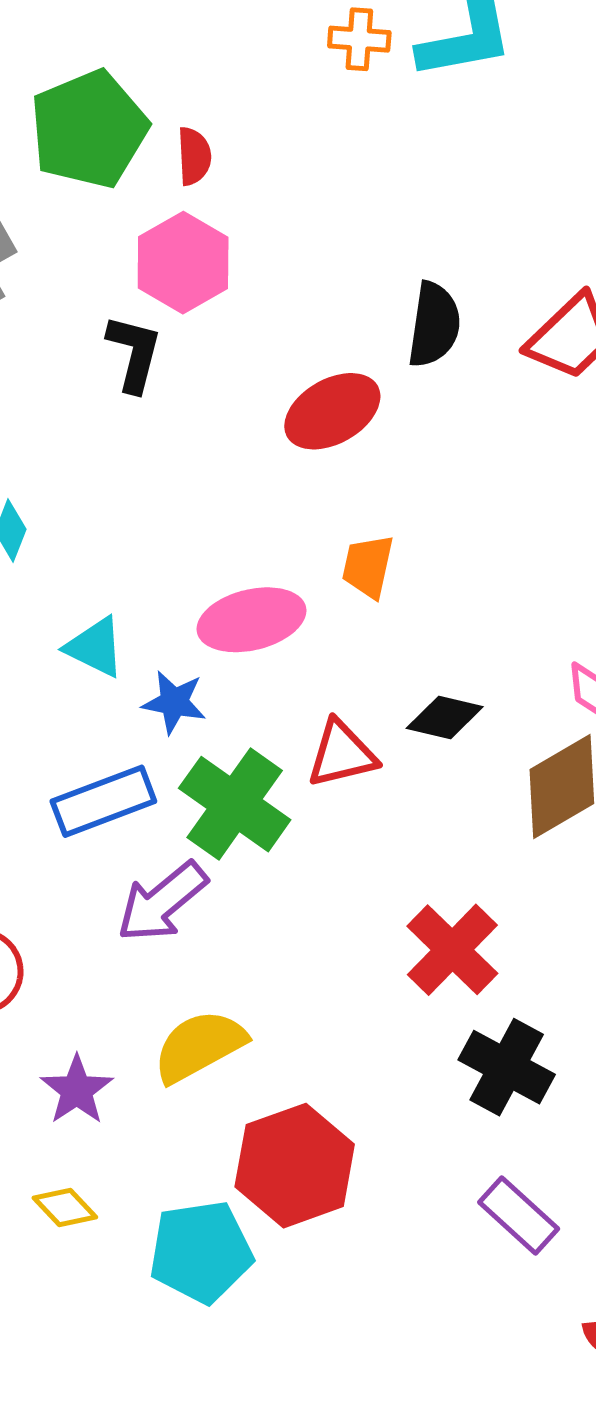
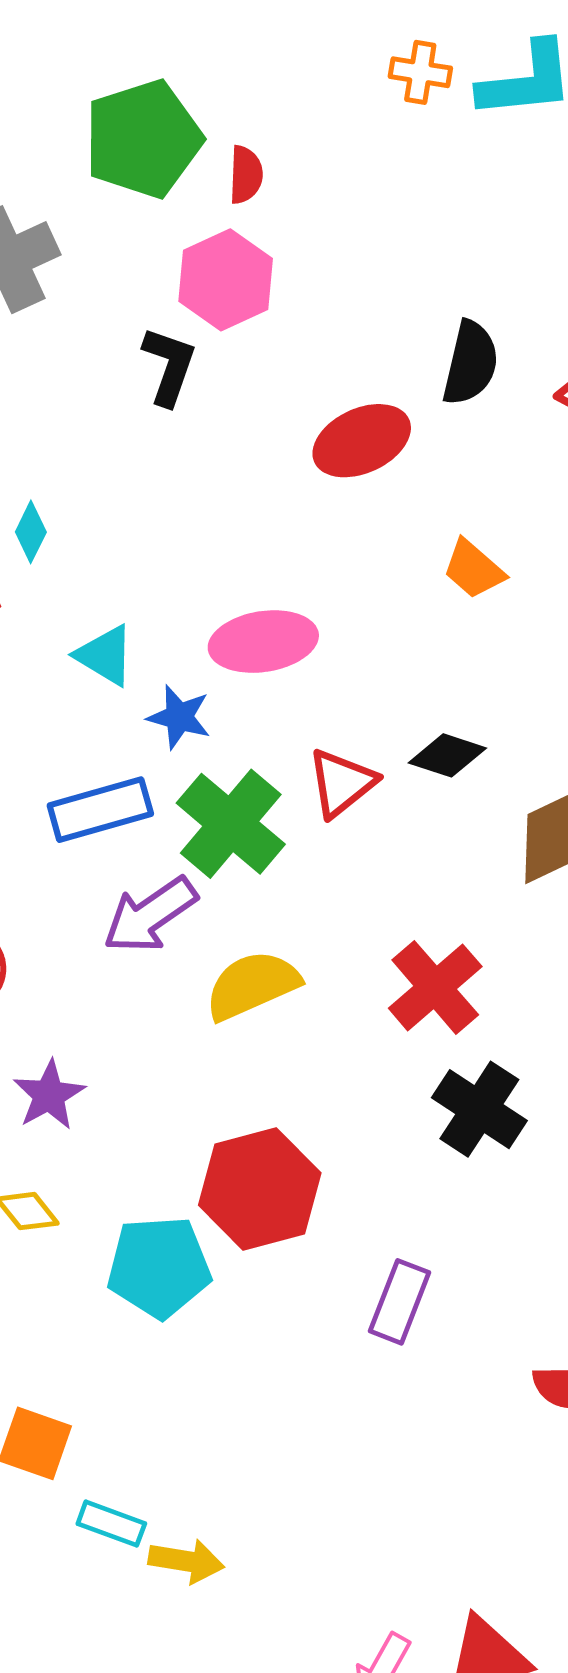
orange trapezoid: (368, 566) -> (474, 569), moved, turned -66
red triangle: (342, 754) -> (342, 783), turned -30
yellow semicircle: (199, 1046) -> (252, 985), moved
purple rectangle: (519, 1215) -> (399, 1302), moved, turned 64

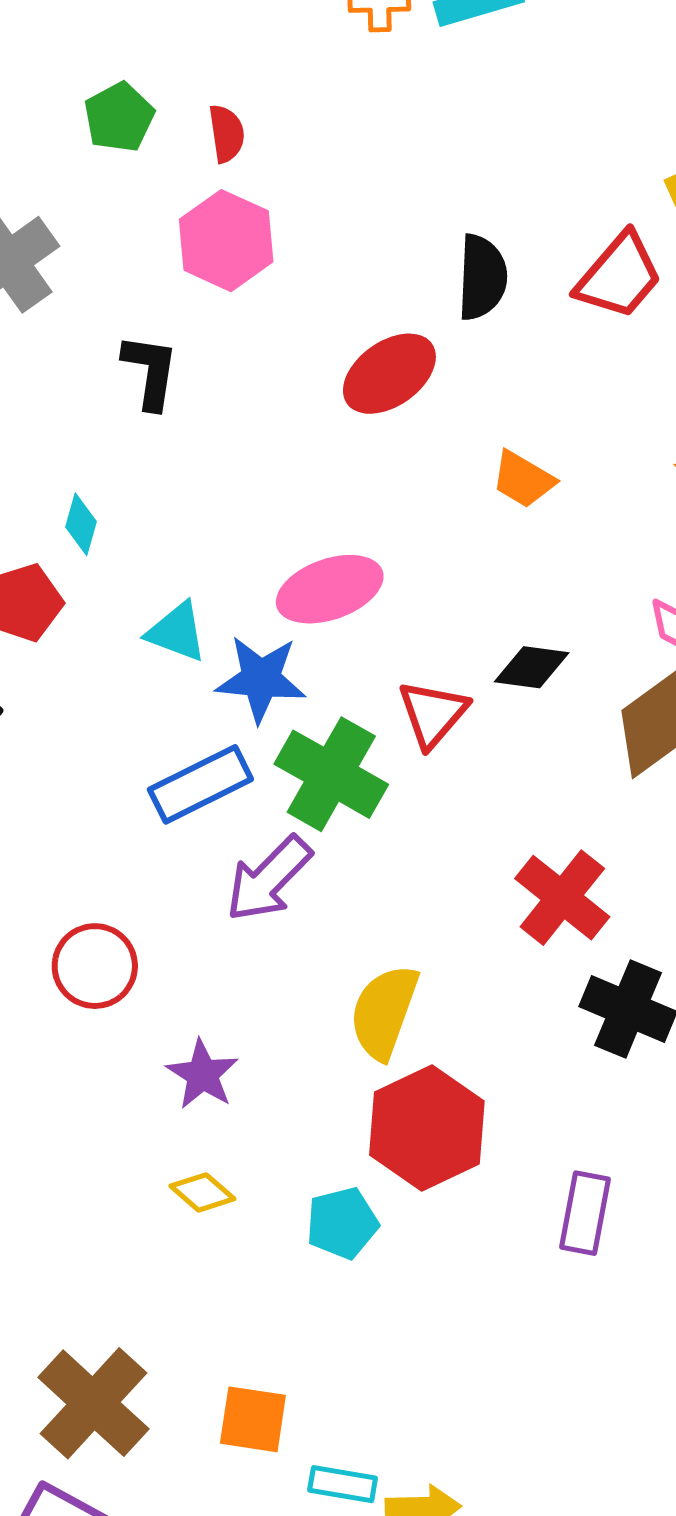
green pentagon: (143, 139) -> (119, 117), size x0.6
black L-shape: (169, 366) -> (150, 371), moved
blue star: (179, 717) -> (261, 679), size x1.4
yellow semicircle: (252, 985) -> (384, 1012), moved, turned -36
cyan pentagon: (159, 1267) -> (342, 1223), size x0.7

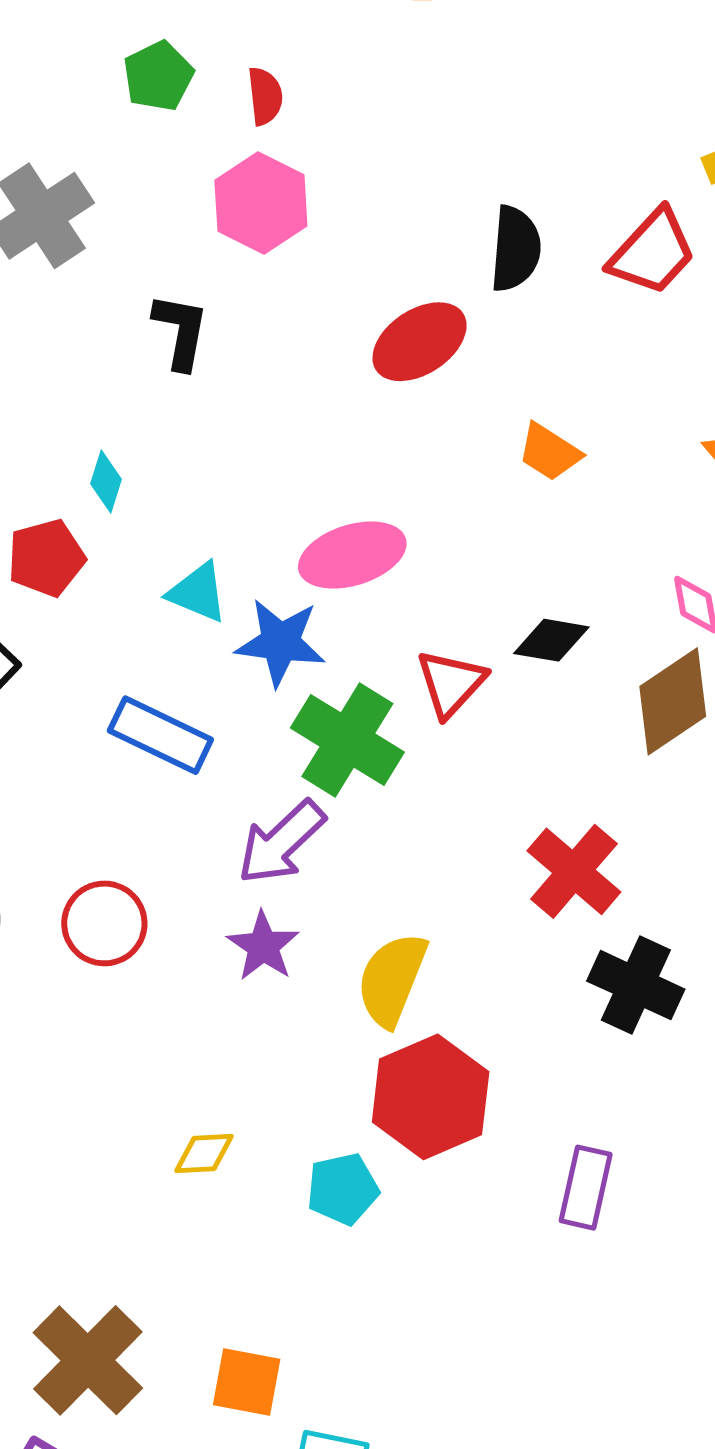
blue rectangle: (200, 784) -> (160, 735), moved, turned 50
purple star: (203, 1074) -> (263, 946), moved
yellow diamond: (202, 1192) -> (204, 1154), turned -46

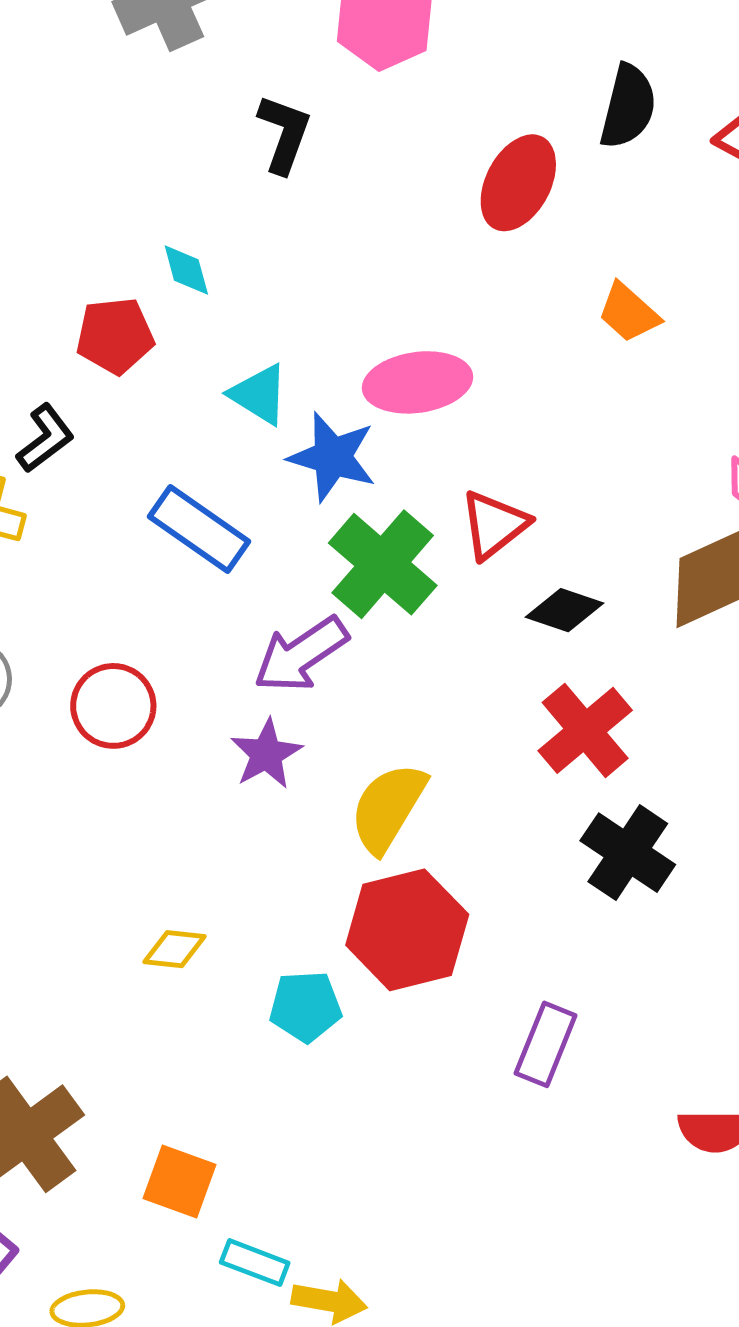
red ellipse: (420, 342) -> (518, 183), turned -38
cyan diamond: (106, 481) -> (186, 270), turned -42
black diamond: (551, 640) -> (565, 610), moved

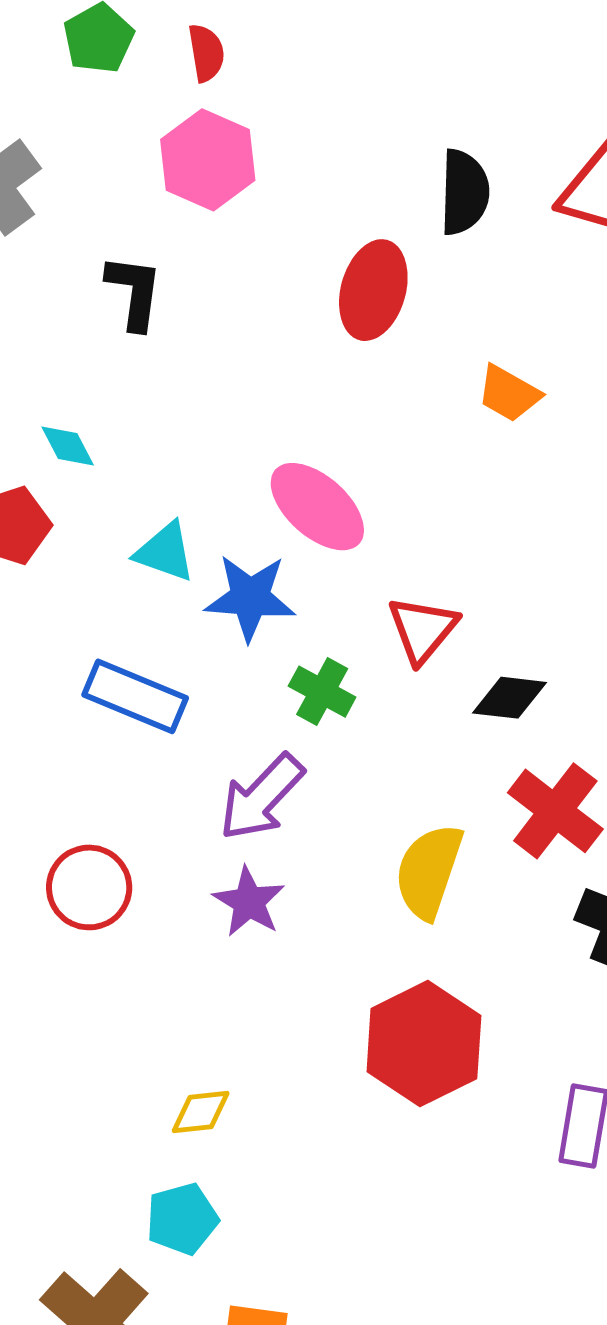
pink ellipse: (417, 382) -> (317, 507), turned 62
green cross: (383, 564) -> (322, 692), size x0.6
yellow semicircle: (388, 808) -> (429, 871), moved
cyan pentagon: (306, 1006) -> (182, 1219), moved

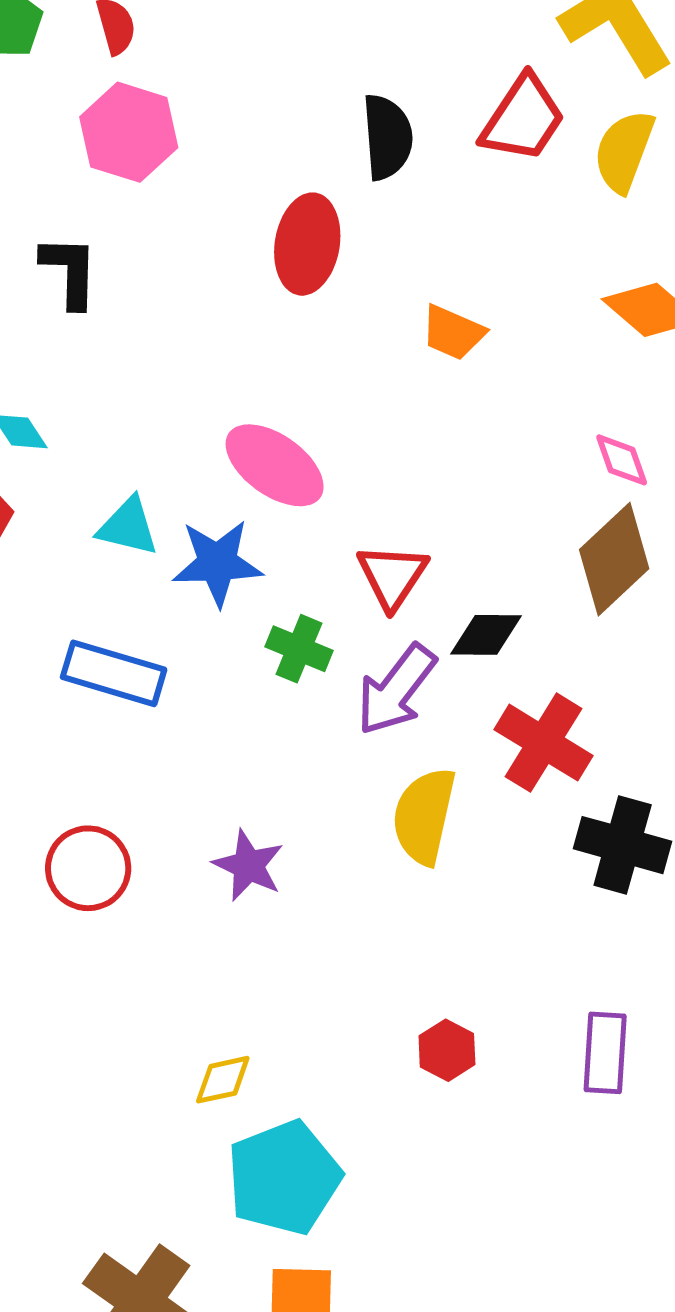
purple arrow: (261, 797) -> (396, 690), moved
red hexagon: (424, 1044) -> (447, 1050), moved, size x0.5
cyan pentagon: (182, 1219) -> (284, 1178), moved, size x1.6

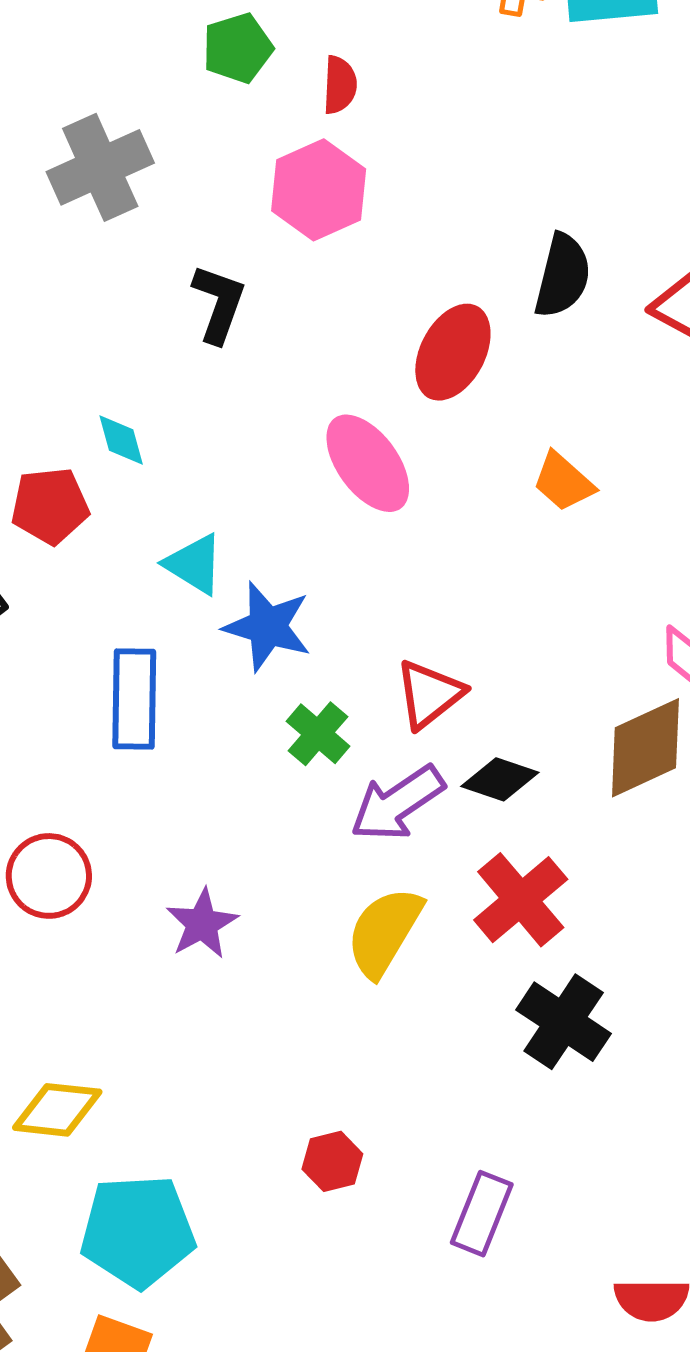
pink ellipse: (275, 465) -> (368, 463), moved
blue rectangle: (114, 673) -> (134, 699), turned 56
yellow diamond: (223, 1080) -> (57, 1110), moved, size x1.4

